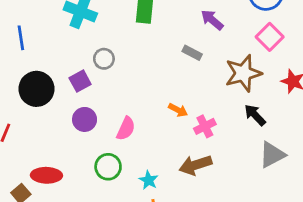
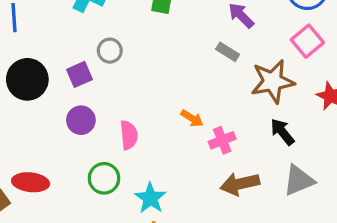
gray rectangle: (192, 53) -> (228, 52), moved
pink semicircle: (126, 129) -> (129, 135), turned -35
brown arrow: (195, 165) -> (240, 184), moved
cyan star: (149, 180) -> (150, 198), size x1.4

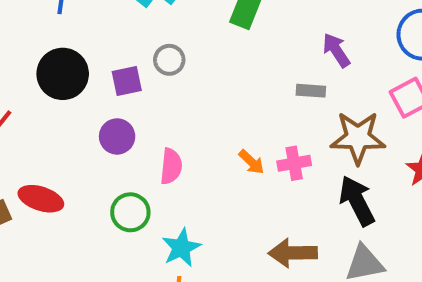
gray rectangle: (228, 52) -> (311, 91), turned -40
black arrow: (282, 132) -> (357, 201), size x1.4
pink cross: (222, 140) -> (294, 163), moved

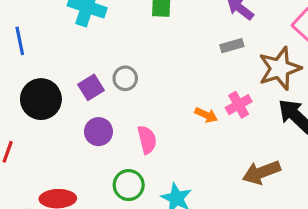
gray circle: (169, 60) -> (125, 78), moved

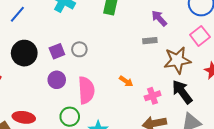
blue line: (20, 41) -> (17, 14), turned 42
pink cross: (239, 105) -> (153, 96), moved
pink semicircle: (147, 140) -> (86, 90), size x1.5

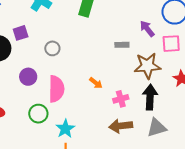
purple arrow: (159, 18) -> (147, 29), moved
pink square: (200, 36) -> (171, 44), turned 30
purple square: (57, 51) -> (21, 33), moved
black arrow: (182, 92) -> (150, 97), turned 35

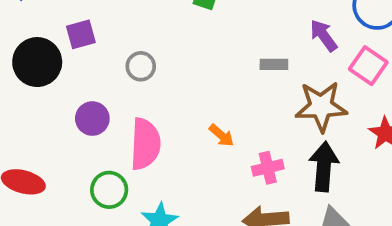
pink square: (171, 44) -> (368, 66), turned 36

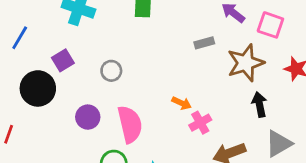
black arrow: (324, 167) -> (259, 104), size x0.7
pink cross: (268, 168) -> (200, 123), moved

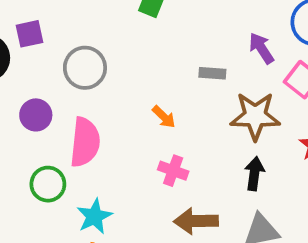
gray circle: (111, 71) -> (85, 68), size x1.5
orange arrow: (182, 103) -> (164, 117), moved
pink cross: (200, 123) -> (173, 171), turned 30

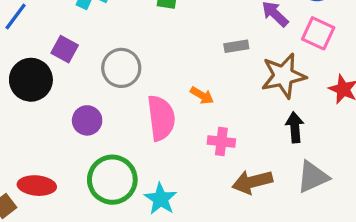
purple square: (29, 34) -> (65, 49), turned -36
pink semicircle: (85, 142) -> (161, 118), moved
green circle: (48, 184) -> (112, 180), size x1.5

